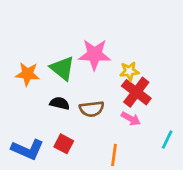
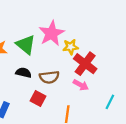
pink star: (94, 54) -> (52, 33), turned -30
yellow star: (129, 71) -> (71, 47), moved
red square: (64, 144) -> (38, 98), moved

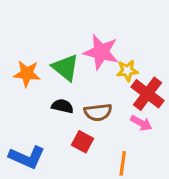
pink star: (52, 33) -> (101, 52), turned -30

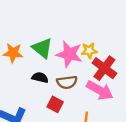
pink star: (101, 52) -> (69, 54), moved
pink arrow: (141, 123) -> (100, 90), size x1.6

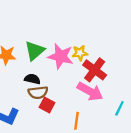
green triangle: (42, 48) -> (35, 51), turned 40
brown semicircle: (67, 82) -> (38, 93), moved

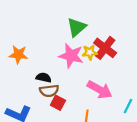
green triangle: (35, 51) -> (77, 27), moved
red cross: (95, 70) -> (105, 48), moved

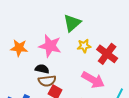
red cross: (105, 48) -> (107, 54), moved
pink star: (71, 56) -> (50, 46), moved

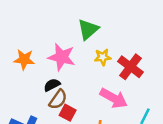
black semicircle: (42, 69) -> (52, 85), turned -40
brown semicircle: (47, 81) -> (58, 99), turned -48

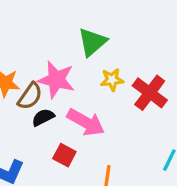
pink arrow: (114, 98) -> (86, 122), moved
brown semicircle: (58, 99) -> (30, 96), moved

